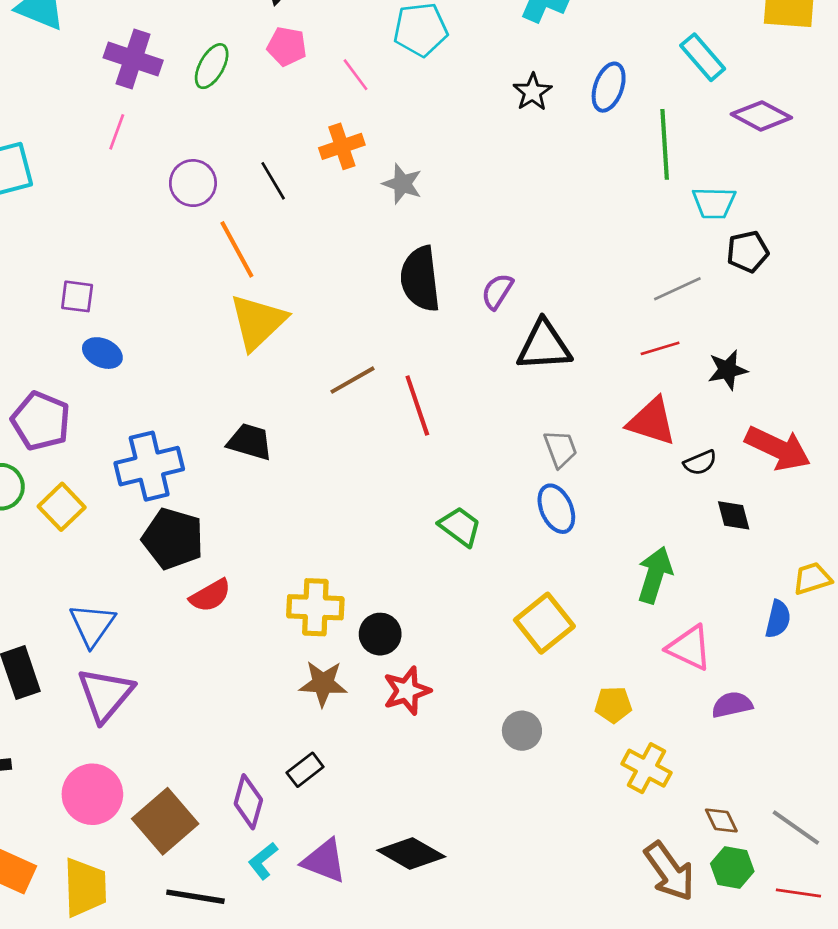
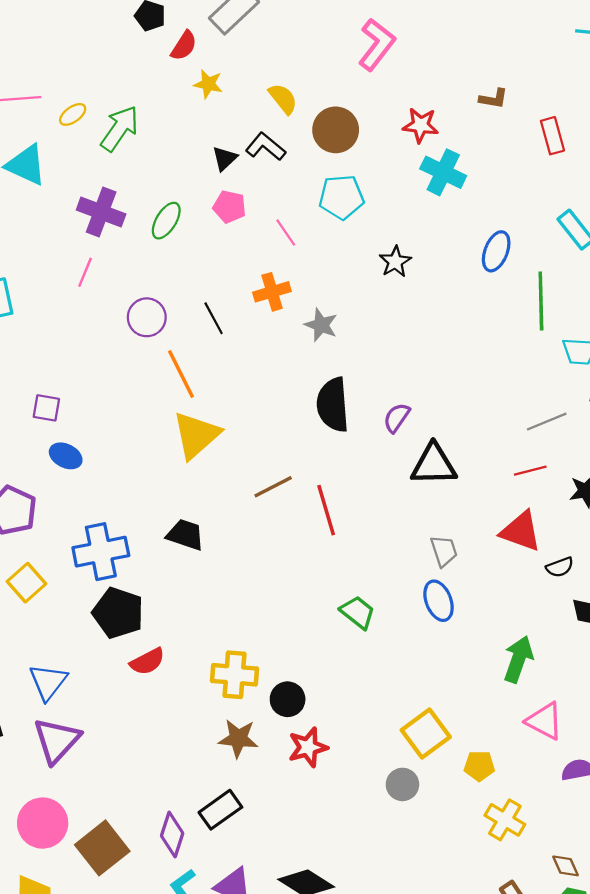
black star: (532, 92) -> (395, 262), moved
yellow square: (544, 623) -> (426, 734), moved
black rectangle: (305, 770) -> (220, 810), size x1.4

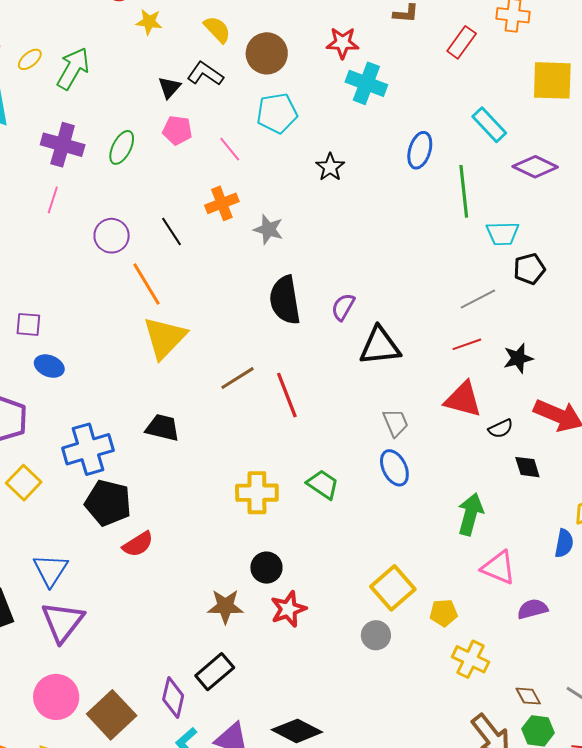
red rectangle: (552, 136) -> (462, 42), turned 56
yellow cross: (235, 675) -> (257, 493), moved

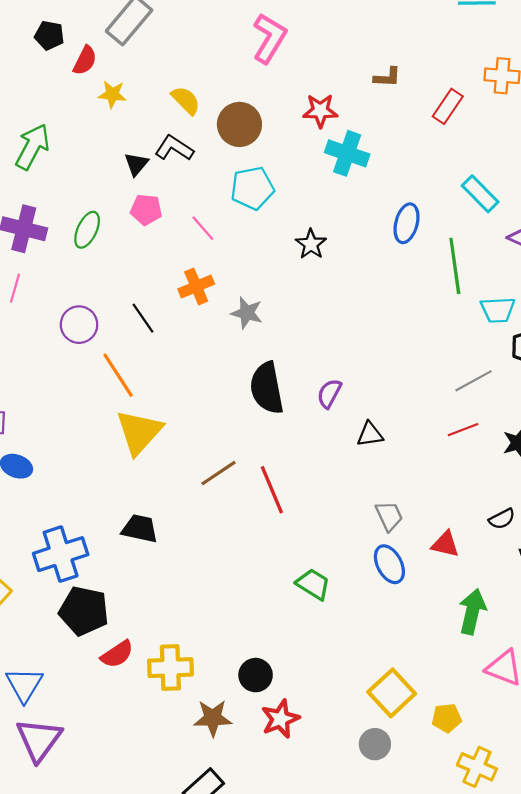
black triangle: (380, 346) -> (370, 434), size x0.6
red triangle: (463, 399) -> (445, 544), moved, size x0.7
yellow cross: (257, 493) -> (170, 668), moved

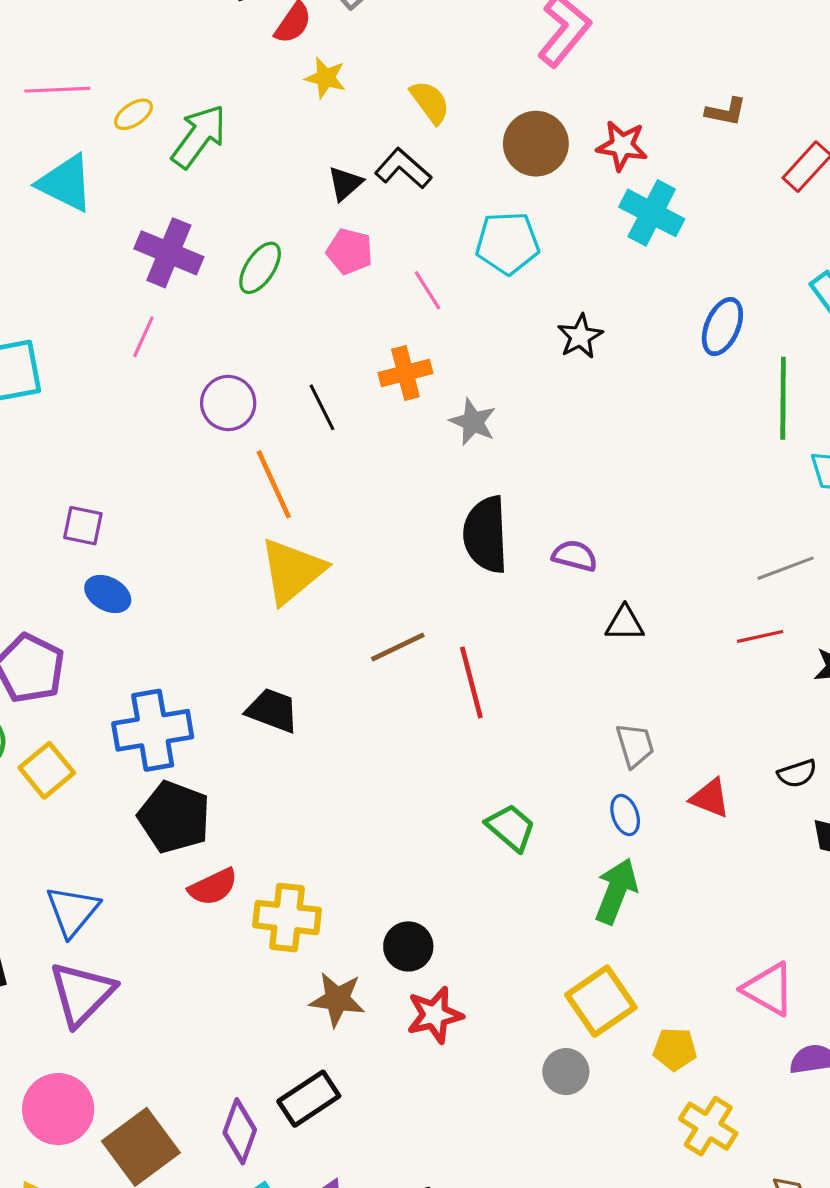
brown circle: (239, 124) -> (536, 144), moved
purple semicircle: (329, 393) -> (575, 556), turned 68
blue ellipse: (389, 564) -> (625, 815), size x0.7
green arrow: (472, 612) -> (616, 891), moved

